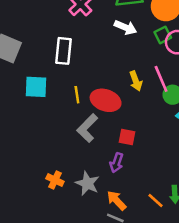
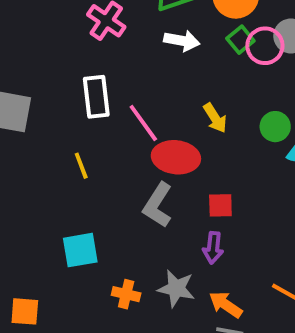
pink line: (161, 79) -> (143, 123), moved
cyan square: (36, 87) -> (80, 250), moved
yellow line: (77, 95) -> (81, 166), moved

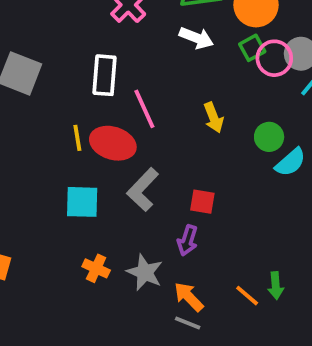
red ellipse: (176, 157) -> (113, 143), moved
cyan square: (80, 250) -> (82, 202), moved

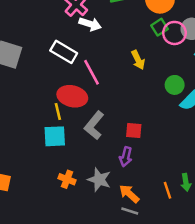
white arrow: (196, 38) -> (90, 24), moved
white rectangle: (105, 75) -> (64, 52), turned -60
yellow arrow: (214, 118) -> (138, 60), moved
yellow line: (77, 138) -> (58, 111), moved
orange line: (247, 296) -> (167, 190), turned 35

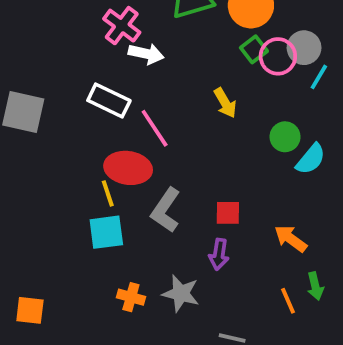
orange arrow: (129, 194) -> (291, 239), moved

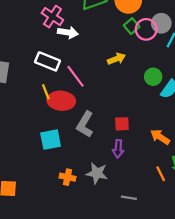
yellow arrow: (225, 103) -> (116, 59), turned -78
yellow line: (108, 193) -> (46, 92), moved

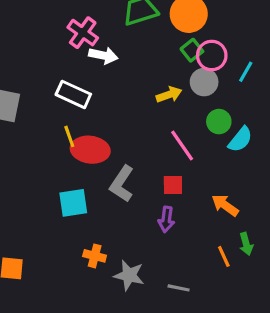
gray circle: (161, 23) -> (204, 82), moved
pink line: (76, 76) -> (182, 146), moved
gray star: (97, 173) -> (129, 275), moved

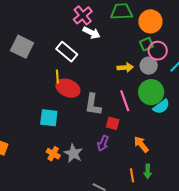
green circle: (219, 122) -> (151, 92), size x1.6
gray L-shape: (122, 184) -> (93, 105), moved, turned -40
gray star: (129, 275) -> (73, 153), moved

